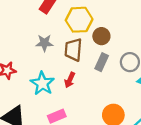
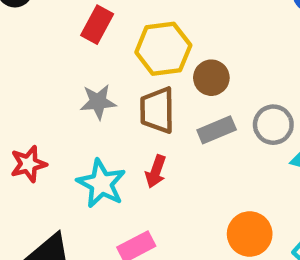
gray rectangle: (102, 62) -> (217, 130), turned 48

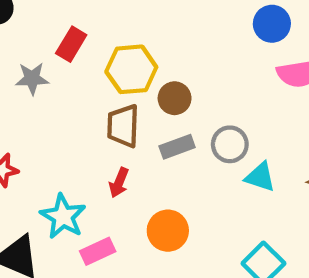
gray star: (98, 102) -> (32, 79), moved
cyan star: (101, 184) -> (63, 216), moved
orange circle: (250, 234) -> (168, 231), moved

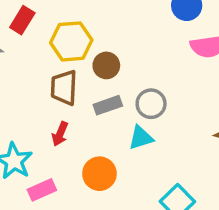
cyan triangle: (260, 177) -> (141, 138), moved, turned -36

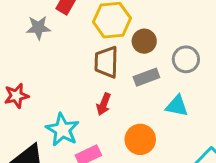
gray circle: (151, 104) -> (186, 59), moved
cyan triangle: (141, 138) -> (177, 106), turned 30

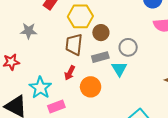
gray star: (38, 28) -> (29, 31), moved
cyan triangle: (177, 106) -> (119, 69), moved, turned 42
orange circle: (140, 139) -> (91, 87), moved

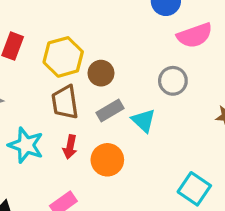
gray circle: (128, 47) -> (173, 81), moved
cyan star: (40, 88) -> (26, 145), moved

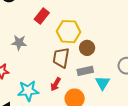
cyan star: (26, 145) -> (28, 91), moved, turned 30

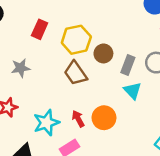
brown trapezoid: (61, 58) -> (75, 73), turned -30
gray rectangle: (85, 71) -> (128, 65), moved, turned -42
red arrow: (56, 84) -> (78, 119), moved, turned 136

